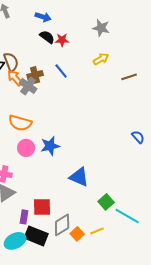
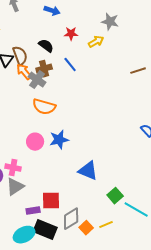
black semicircle: (47, 37) -> (46, 46), moved
yellow arrow: (101, 59) -> (96, 42), moved
orange semicircle: (20, 123) -> (44, 107), moved
purple rectangle: (24, 217) -> (33, 211), turned 72

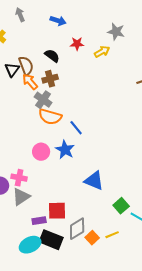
blue line: (70, 65) -> (76, 128), moved
gray cross: (37, 80) -> (43, 100), moved
blue star: (59, 140) -> (65, 150), turned -30

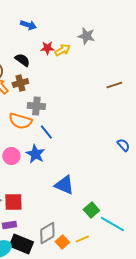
yellow arrow: (102, 52) -> (62, 50), moved
gray cross: (43, 100) -> (36, 106), moved, turned -30
red square: (57, 211) -> (13, 202), moved

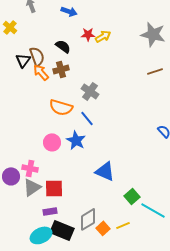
gray star: (86, 36) -> (153, 34), moved, size x1.4
gray cross: (36, 106) -> (90, 91), moved, turned 30

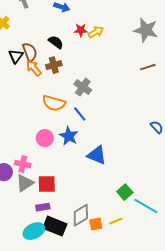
blue triangle: (105, 171) -> (97, 155), moved
orange square: (103, 228) -> (96, 224), turned 32

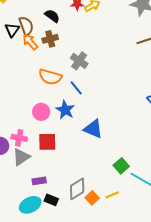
red square: (47, 184) -> (47, 142), moved
orange square: (96, 224) -> (92, 198), turned -32
black rectangle: (55, 226) -> (51, 200), size x0.6

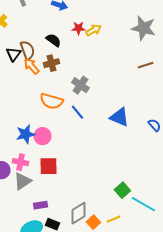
blue star: (65, 110) -> (25, 134), moved, turned 30
blue triangle: (93, 129) -> (119, 117), moved

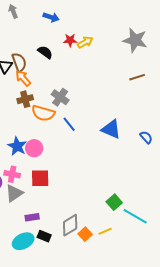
brown cross: (51, 63) -> (25, 99), moved
gray cross: (80, 85) -> (60, 97), moved
blue star: (25, 134) -> (17, 146), turned -30

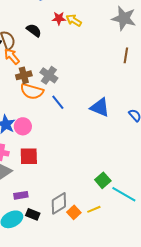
yellow arrow: (85, 42) -> (74, 20), turned -119
brown line: (137, 77) -> (126, 55), turned -63
brown cross: (25, 99) -> (24, 75), moved

